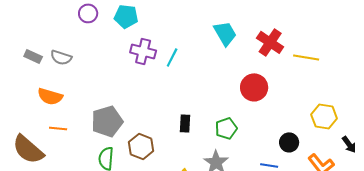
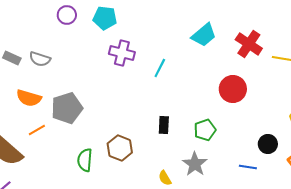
cyan trapezoid: (225, 33) -> (204, 35), turned 80
cyan line: (172, 57) -> (160, 68), moved
gray pentagon: (107, 121) -> (67, 108), moved
orange line: (58, 128) -> (37, 130), turned -36

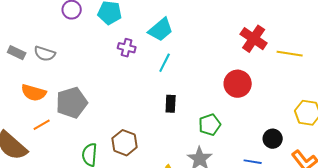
cyan trapezoid: (204, 35) -> (161, 30), moved
purple cross: (122, 53) -> (127, 48), size x0.7
black rectangle: (164, 125) -> (171, 104), moved

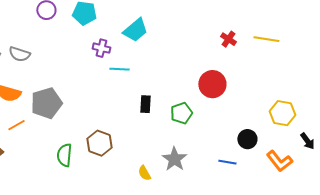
red cross: (254, 39) -> (228, 39), size x0.6
yellow line: (290, 54) -> (266, 39), moved
cyan line: (165, 63) -> (119, 69), moved, turned 66
green pentagon: (210, 125) -> (181, 113), moved

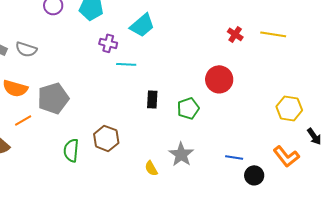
black circle: (247, 139) -> (254, 175), moved

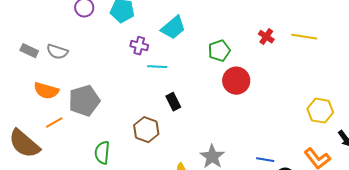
red circle: (219, 79) -> (236, 81), moved
black rectangle: (152, 99) -> (173, 102), moved, turned -30
green pentagon: (188, 108) -> (219, 51), moved
brown hexagon: (106, 138) -> (146, 130), moved

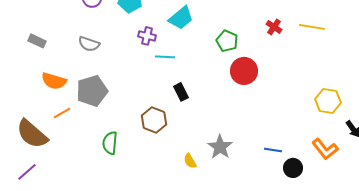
green pentagon: (219, 51) -> (227, 41), turned -30
gray semicircle: (57, 52) -> (89, 44), moved

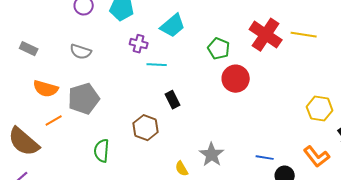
red cross: (274, 27) -> (266, 35), size x2.0

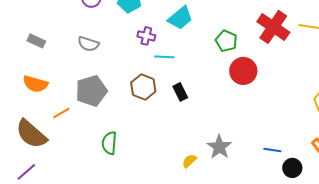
orange semicircle: (46, 89) -> (35, 84), moved
brown hexagon: (146, 128) -> (143, 87), moved
yellow semicircle: (182, 169) -> (189, 161), turned 77

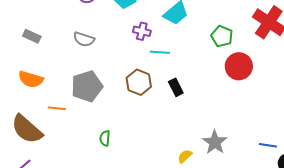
orange line: (61, 113) -> (57, 108), turned 36
green semicircle: (109, 143) -> (105, 138), size x0.7

